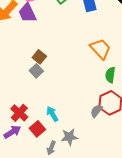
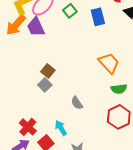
green semicircle: (110, 75) -> (119, 89), turned -105
gray semicircle: (96, 111) -> (77, 103), moved, turned -72

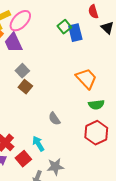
green square: (70, 11) -> (64, 27), moved
gray square: (45, 85) -> (22, 71), moved

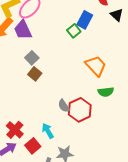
green square: (64, 27) -> (74, 31), moved
blue rectangle: (75, 33) -> (85, 20), turned 42
red hexagon: (96, 133) -> (80, 110), moved

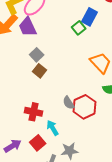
red cross: (15, 130) -> (34, 112), moved, turned -30

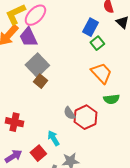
green square: (79, 28) -> (97, 43), moved
gray square: (37, 55) -> (37, 65), size x1.6
red cross: (34, 112) -> (14, 122), moved

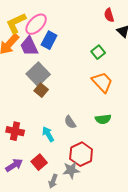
blue rectangle: (90, 27) -> (49, 40), moved
green semicircle: (111, 99) -> (103, 119), moved
red hexagon: (85, 117) -> (81, 154), moved
cyan arrow: (53, 138) -> (48, 134), moved

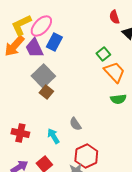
orange trapezoid: (102, 82) -> (114, 72), moved
green semicircle: (103, 119) -> (118, 99), moved

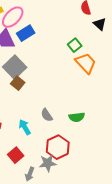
blue rectangle: (54, 42) -> (26, 33), turned 30
green semicircle: (118, 99) -> (77, 117), moved

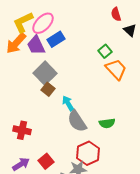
gray semicircle: (47, 115) -> (77, 121), size x1.6
cyan arrow: (25, 127) -> (68, 103), moved

